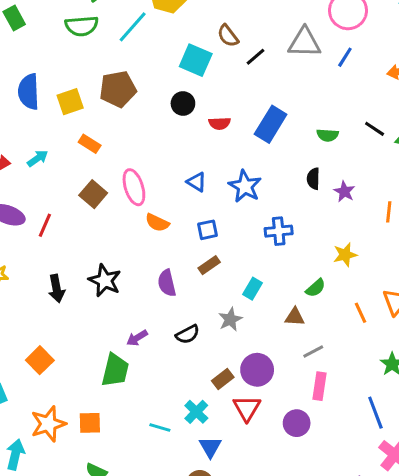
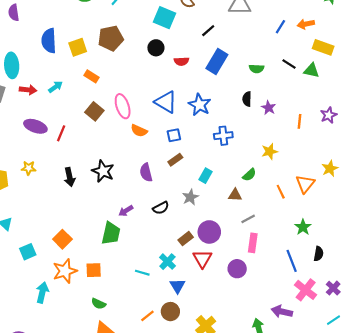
black line: (255, 57) -> (208, 31), moved
blue line: (345, 57) -> (280, 27), moved
blue triangle: (197, 182) -> (166, 102), size x1.6
orange square: (40, 360) -> (62, 239), moved

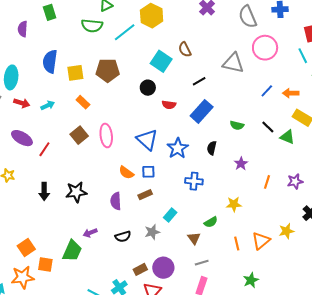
black semicircle: (247, 99) -> (212, 148), moved
orange semicircle: (139, 131) -> (126, 173), moved
black star: (103, 171) -> (76, 192), turned 30
brown triangle: (235, 195) -> (194, 238), turned 40
orange square: (94, 270) -> (45, 264), moved

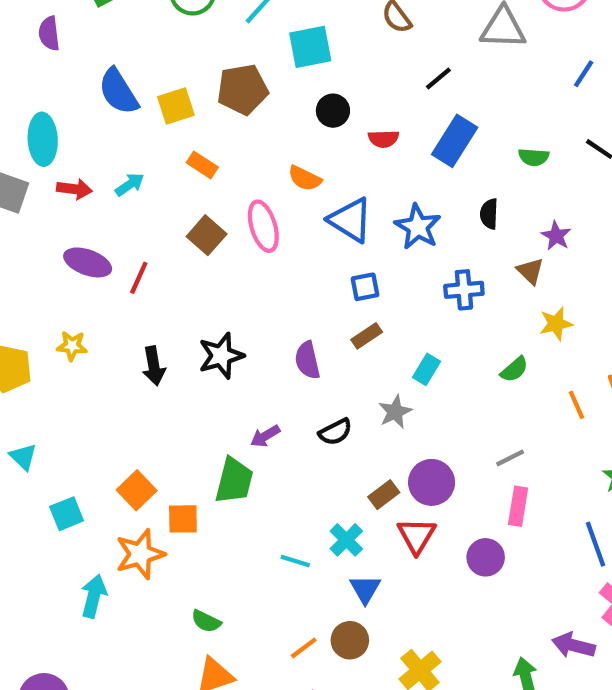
blue semicircle: (50, 61) -> (118, 92), turned -30
cyan square: (161, 61) -> (310, 47), moved, turned -35
orange semicircle: (126, 173) -> (305, 178), moved
brown triangle: (194, 238) -> (530, 271), moved

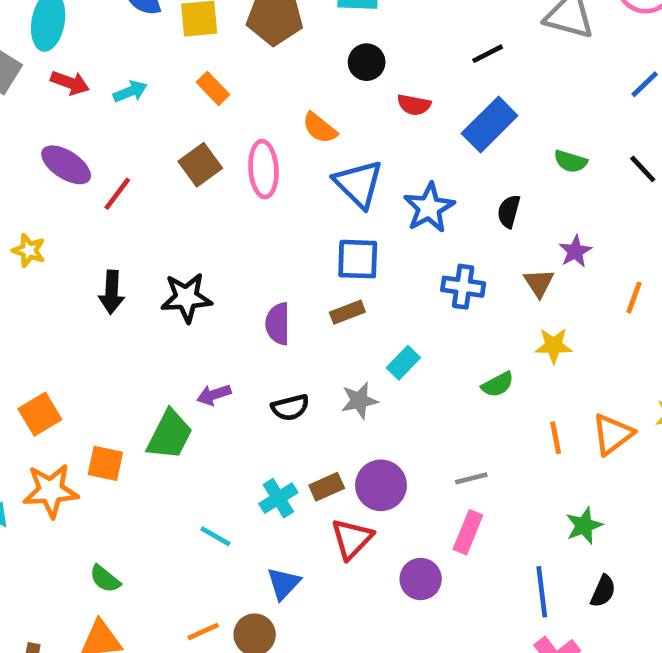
blue square: (365, 287) -> (358, 259), size x1.4
orange square: (137, 490) -> (40, 414), moved
cyan cross: (346, 540) -> (278, 498), moved

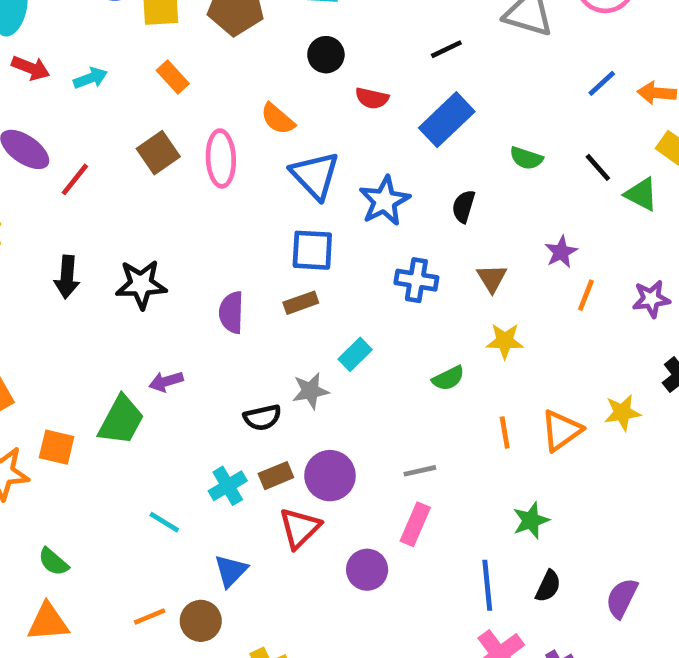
purple star: (575, 251) -> (561, 252), moved
black semicircle: (290, 407) -> (262, 417), moved

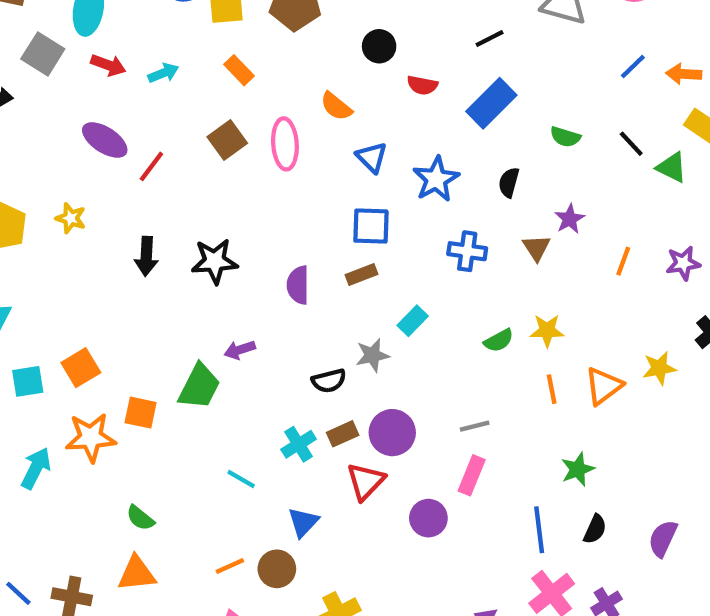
blue triangle: (315, 175) -> (372, 157), size x0.7
purple star: (561, 252) -> (570, 219), moved
yellow star: (505, 341) -> (547, 331), moved

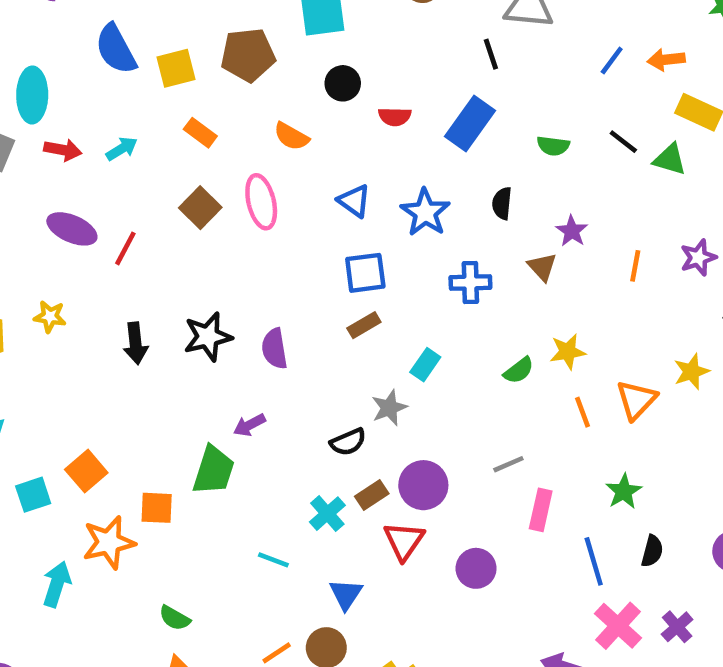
black line: (490, 39) -> (491, 54), moved, turned -72
orange semicircle: (336, 106) -> (291, 136), moved
purple semicircle: (298, 285) -> (274, 349), moved
pink rectangle: (472, 475) -> (541, 510), moved

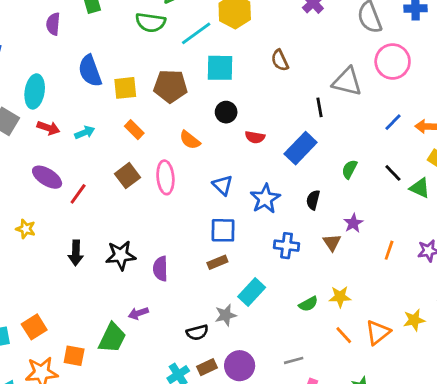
green semicircle: (553, 146) -> (350, 169), turned 102
cyan rectangle: (425, 365) -> (252, 292), size x1.4
orange line: (583, 412) -> (344, 335), turned -30

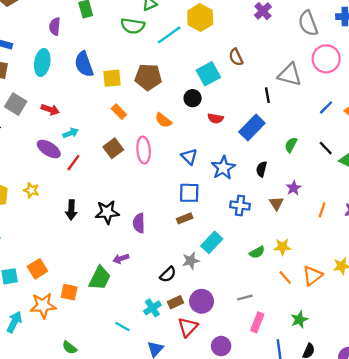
cyan square: (220, 68) -> (208, 74), moved, turned -30
cyan ellipse: (35, 91) -> (42, 63), moved
cyan arrow: (85, 132) -> (71, 133), moved
black semicircle: (197, 332) -> (168, 274), turned -30

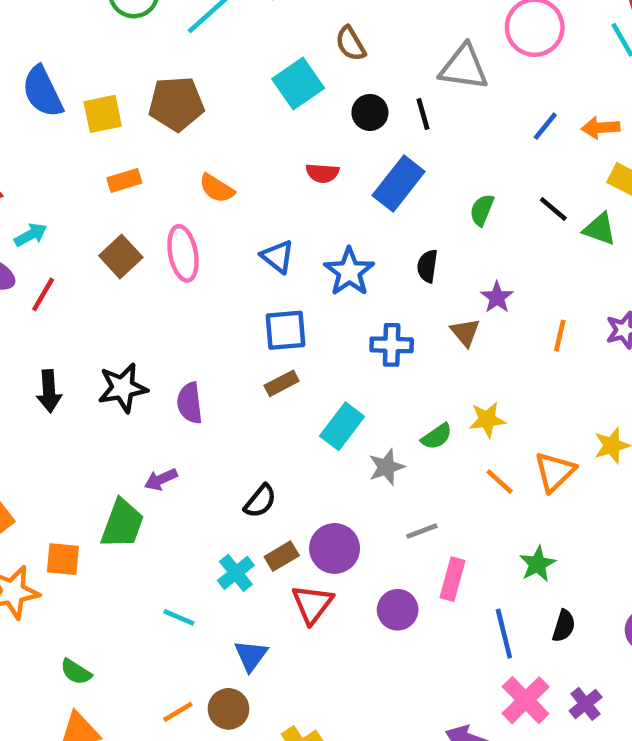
black circle: (193, 98) -> (370, 112), moved
orange rectangle: (119, 112) -> (124, 180), turned -56
gray star: (191, 261) -> (386, 467), moved
purple circle: (221, 346) -> (398, 610), moved

